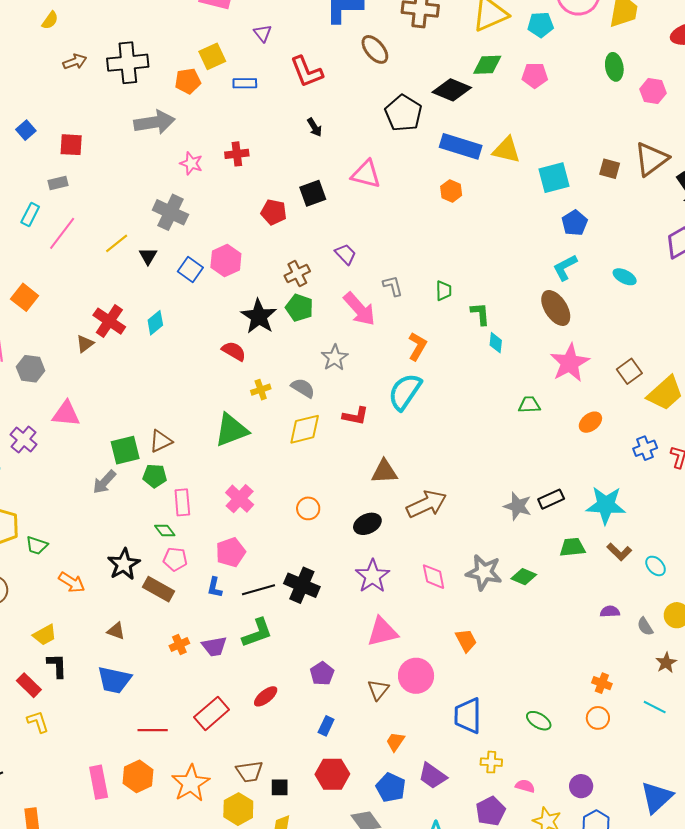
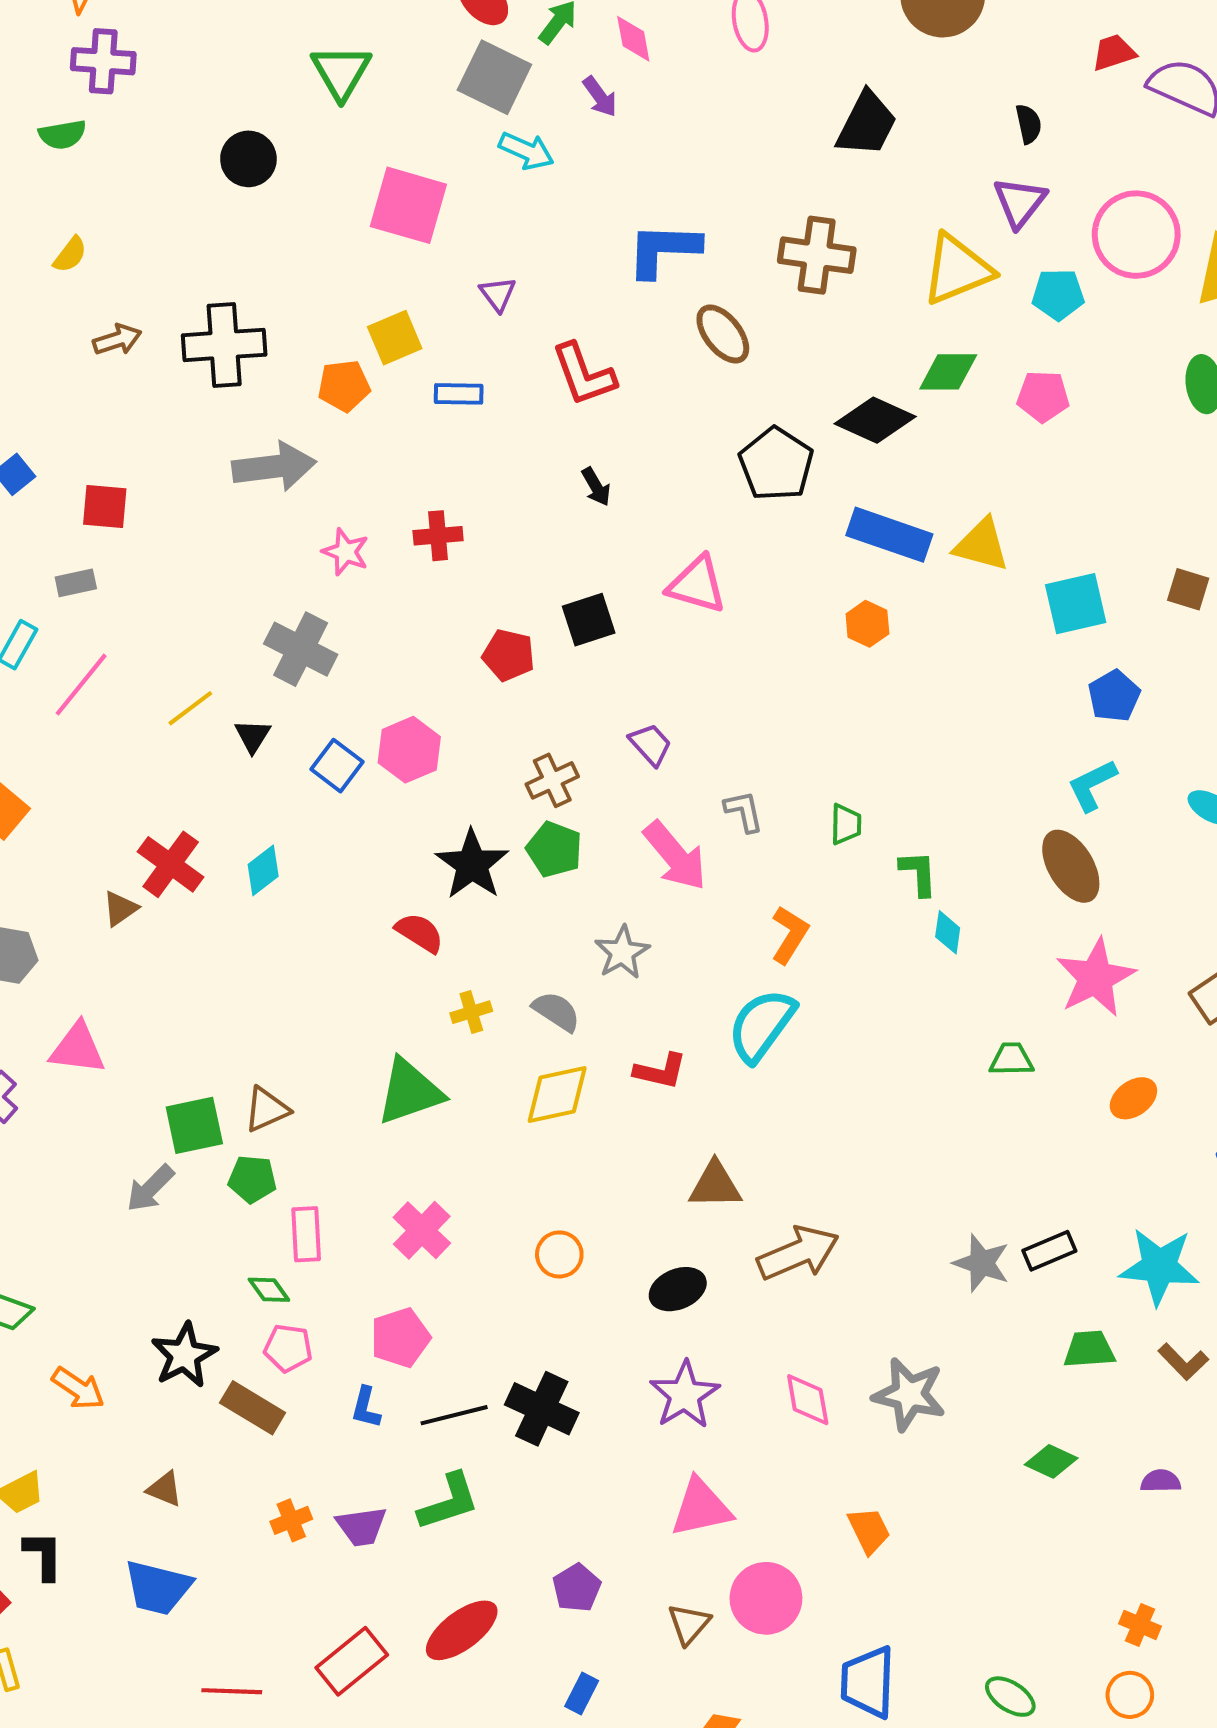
green diamond: (524, 577) -> (1051, 1461), moved
red ellipse: (266, 696) -> (462, 1630), size x1.5

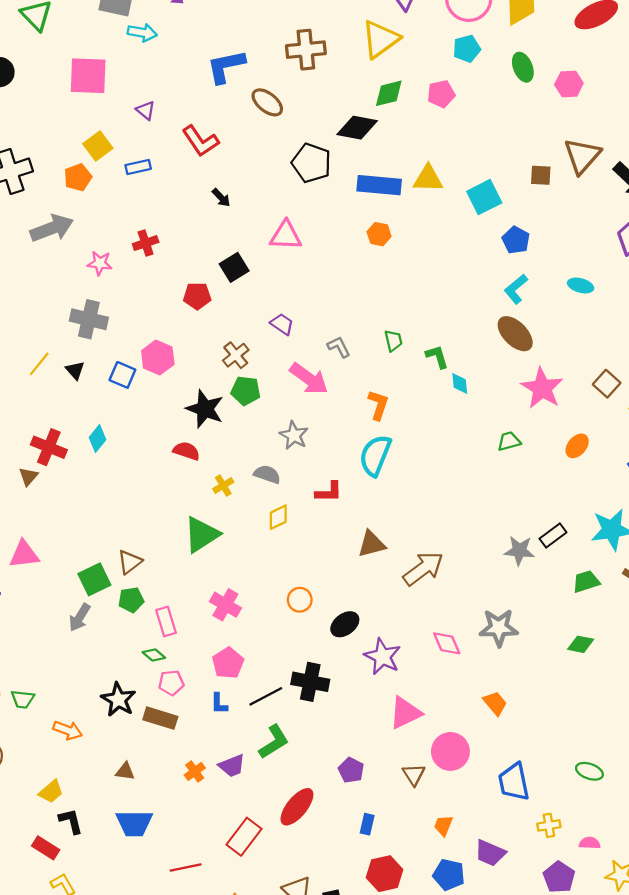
cyan pentagon: (1058, 294) -> (467, 49), moved
yellow diamond: (557, 1094) -> (278, 517), size x0.7
black ellipse: (678, 1289) -> (345, 624), moved

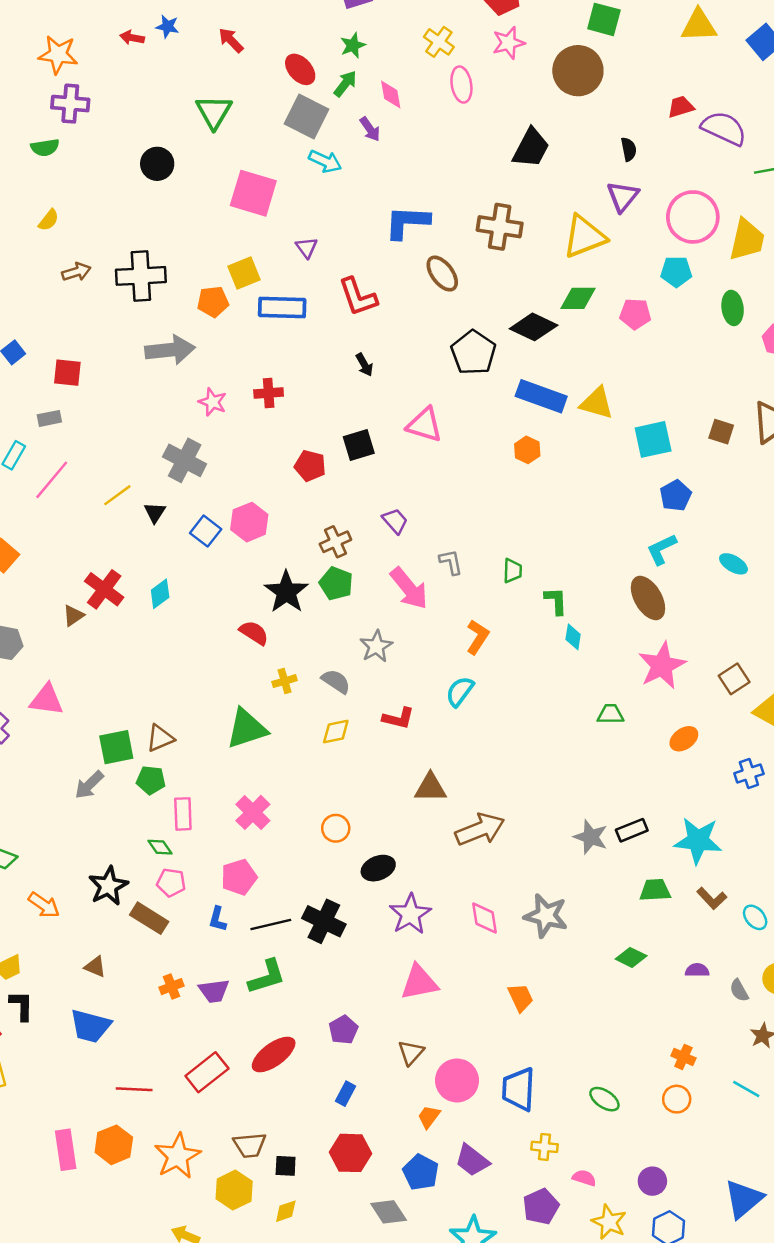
blue rectangle: (138, 167) -> (282, 307), size x1.6
cyan semicircle: (375, 455) -> (460, 692), size x0.7
pink circle: (450, 751) -> (457, 1080), moved

